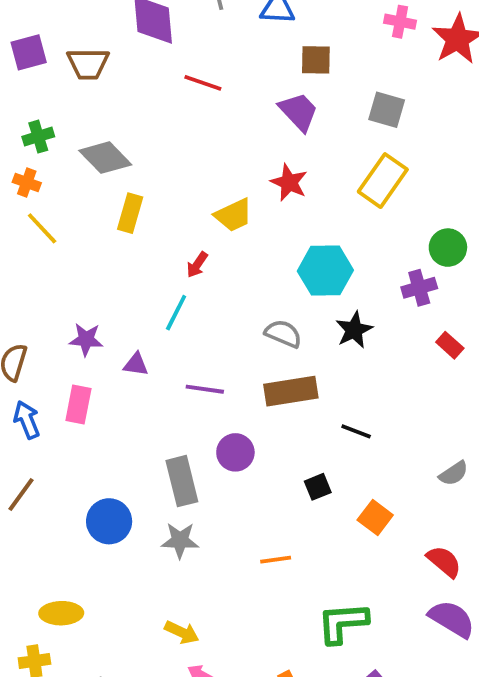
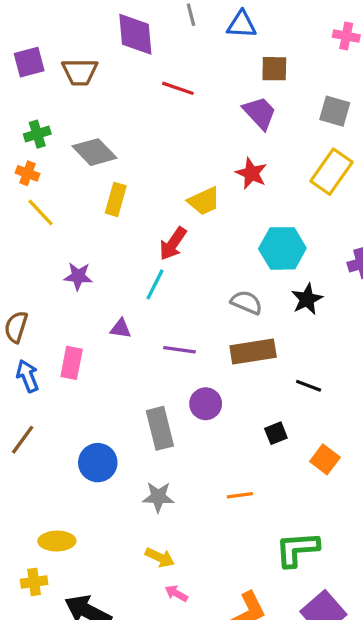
red arrow: (197, 265) -> (173, 244), size x1.5
purple star: (86, 339) -> (78, 276), moved
gray star: (180, 540) -> (158, 497), moved

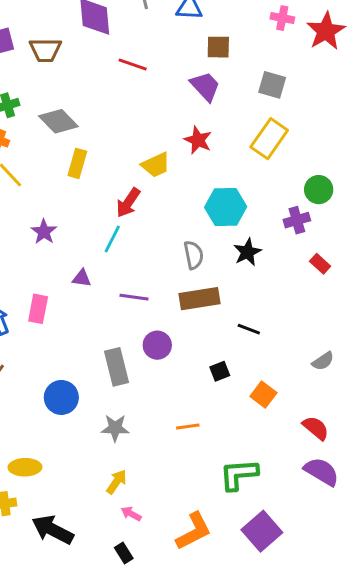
purple star: (78, 276) -> (44, 232), turned 30
gray semicircle: (247, 302) -> (194, 255), turned 56
yellow arrow: (160, 557) -> (117, 482), turned -80

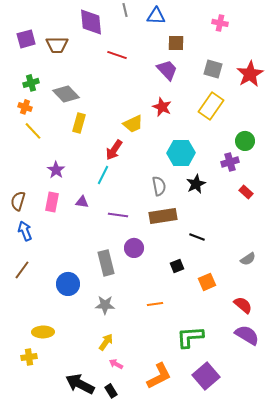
red star: (326, 31) -> (250, 74), moved
pink rectangle: (38, 309) -> (52, 202), moved
orange square: (263, 395) -> (207, 282), turned 30
black arrow: (53, 530) -> (80, 384), moved

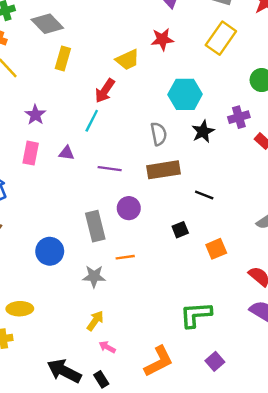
red star: (162, 107) -> (162, 39), turned -30
purple cross: (230, 162) -> (239, 117), moved
orange line: (155, 304) -> (125, 257), moved
purple square: (206, 376) -> (215, 361), size x0.6

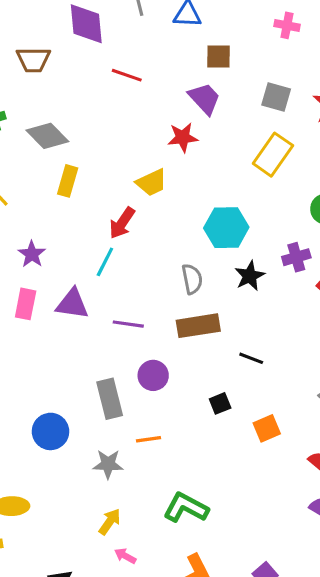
red star: (162, 39) -> (183, 137), moved
purple triangle: (66, 153) -> (72, 304), size x1.6
green L-shape: (196, 315) -> (186, 508), moved, turned 32

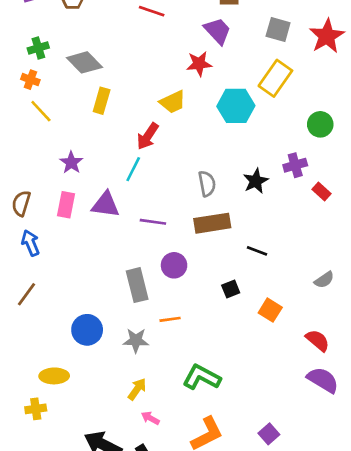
cyan hexagon: (226, 228) -> (236, 106), moved
orange square: (267, 428) -> (270, 310), turned -35
blue circle: (50, 431) -> (87, 330), moved

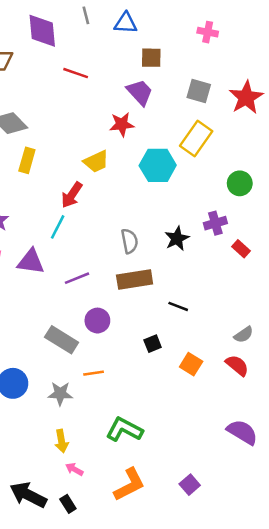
purple line: (153, 222) -> (77, 278), turned -30
gray rectangle: (137, 285) -> (62, 340), turned -44
red semicircle: (318, 340) -> (237, 365), moved
yellow arrow: (137, 389) -> (62, 441), turned 135

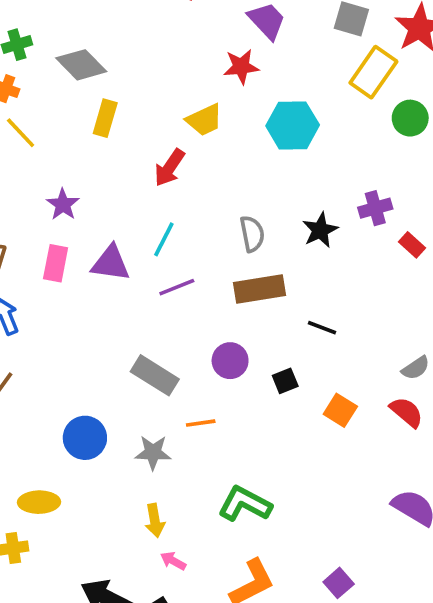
yellow rectangle: (196, 138) -> (373, 72), moved
green circle: (240, 183) -> (410, 118), moved
cyan line: (58, 227) -> (164, 239), moved
purple circle: (97, 321) -> (230, 361), moved

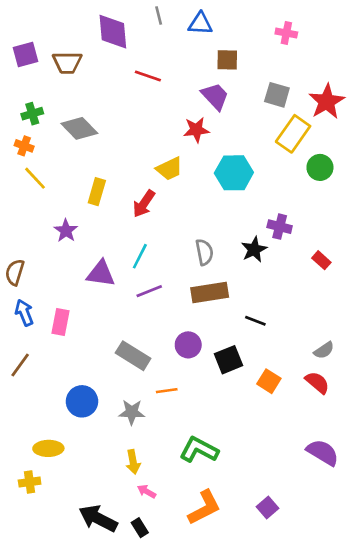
yellow rectangle: (105, 118) -> (97, 192), moved
purple cross: (375, 208) -> (280, 227), moved, turned 30
pink rectangle: (56, 263) -> (60, 322), moved
black square: (285, 381) -> (229, 360), size x1.5

